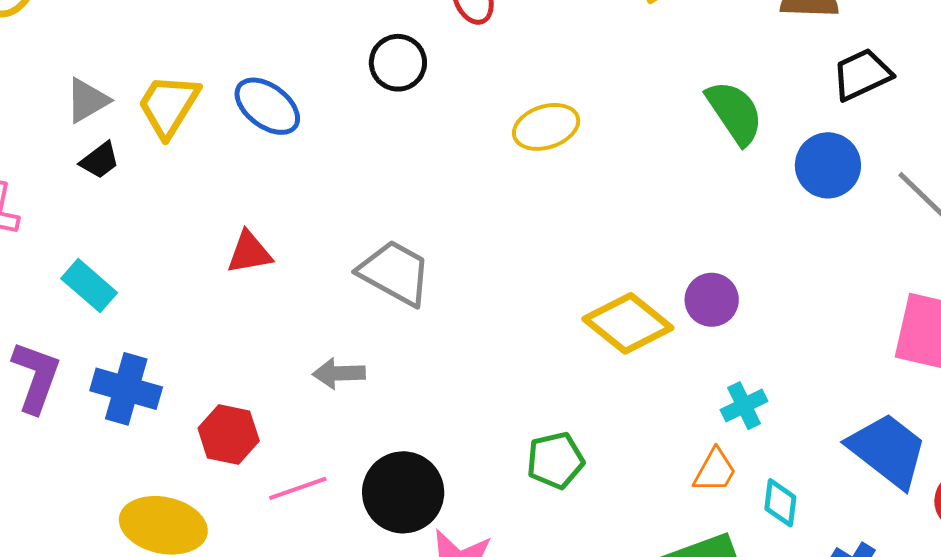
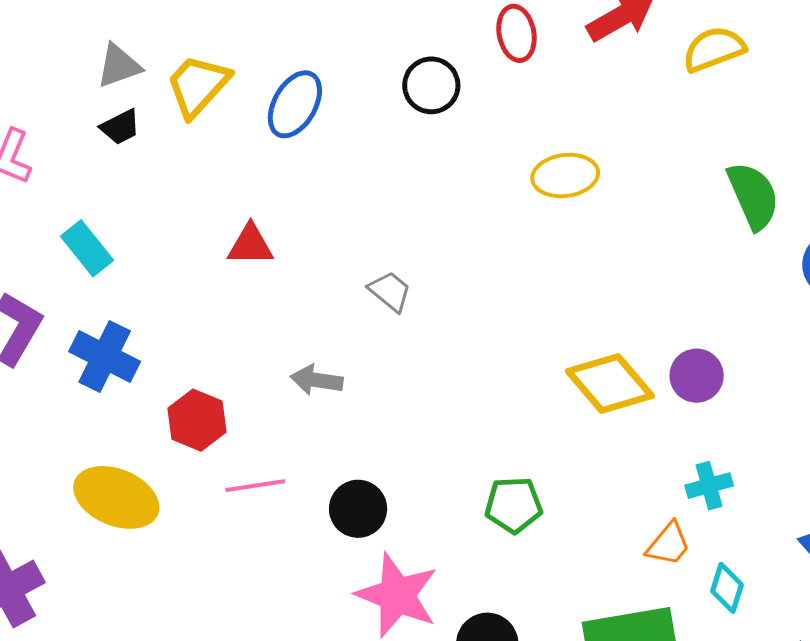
blue ellipse: (267, 106) -> (295, 104), turned 72
gray trapezoid: (395, 273) -> (390, 291), size x0.6
black circle: (403, 492) -> (358, 509), size x0.7

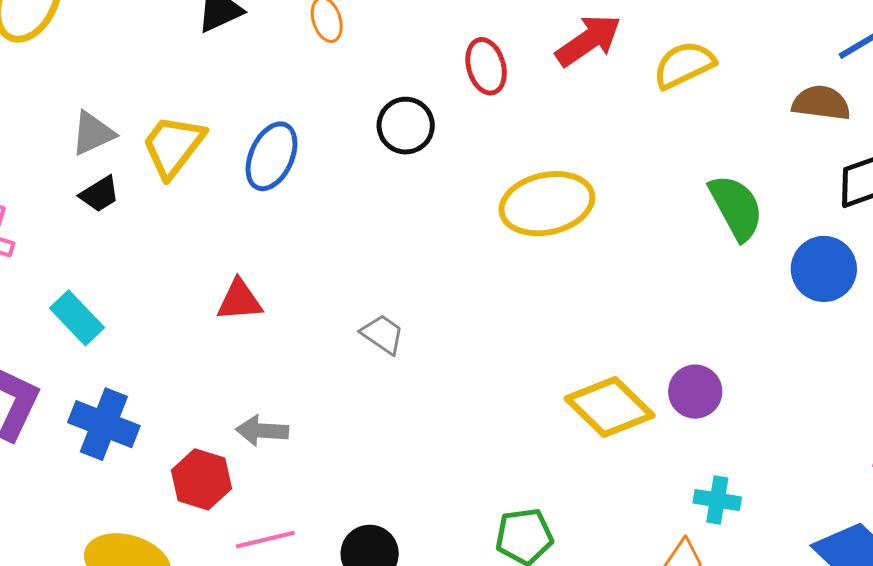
yellow ellipse: (565, 175) -> (547, 204), size x1.4
gray arrow: (317, 380) -> (262, 431), moved
cyan cross: (709, 486) -> (717, 500), turned 30

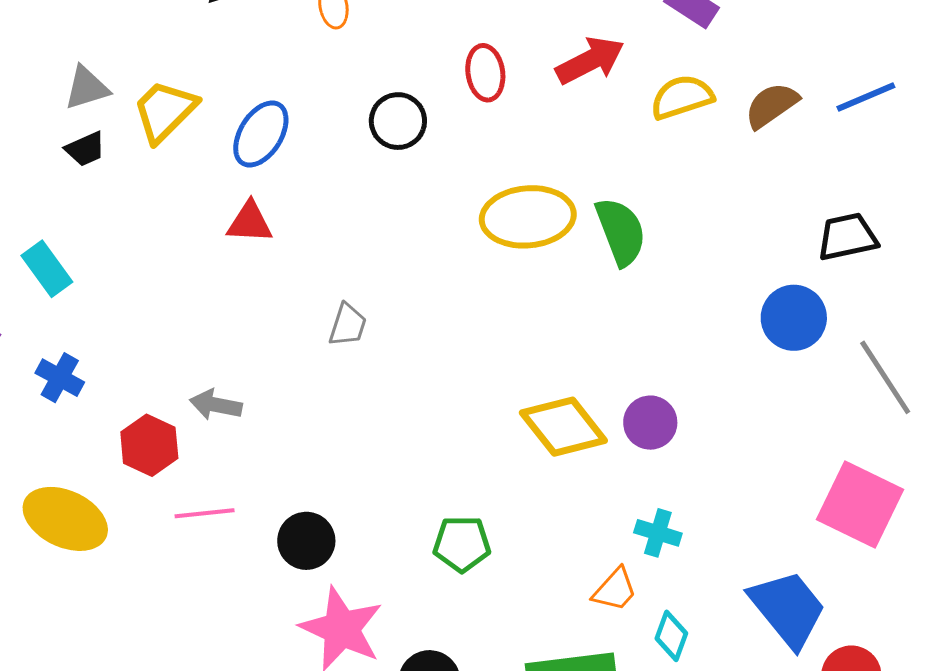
brown semicircle: (821, 103) -> (772, 105), moved, turned -50
green semicircle: (736, 207) -> (621, 232), moved
red triangle: (239, 300) -> (250, 222), moved
gray trapezoid: (383, 334) -> (348, 325), turned 66
blue cross: (104, 424) -> (60, 378), size x0.7

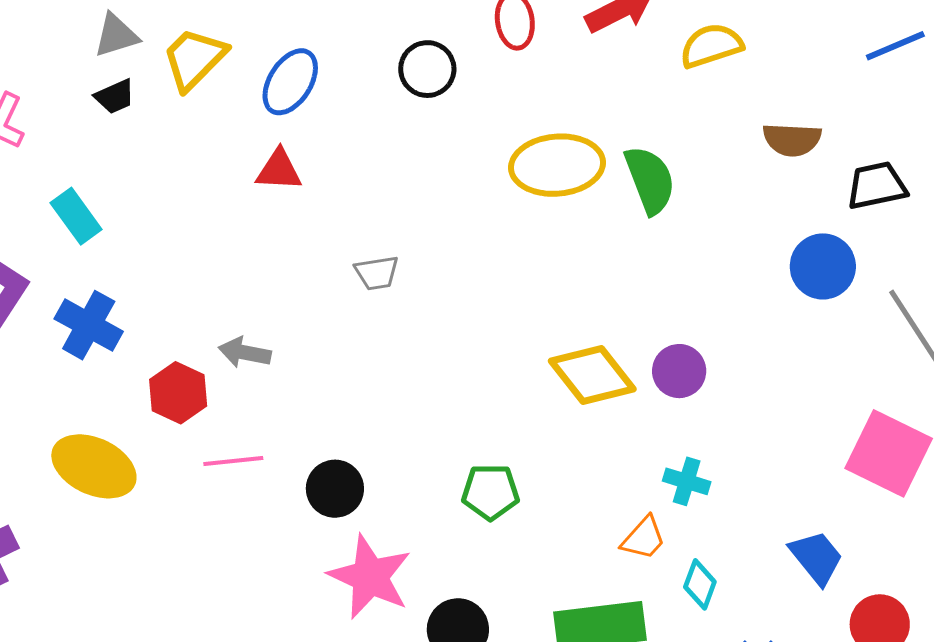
brown semicircle: (772, 105) -> (792, 140), moved, turned -142
gray trapezoid: (348, 325) -> (377, 273), turned 63
blue cross: (60, 378) -> (89, 325), size x1.4
blue trapezoid: (788, 609) -> (816, 557), size x0.7

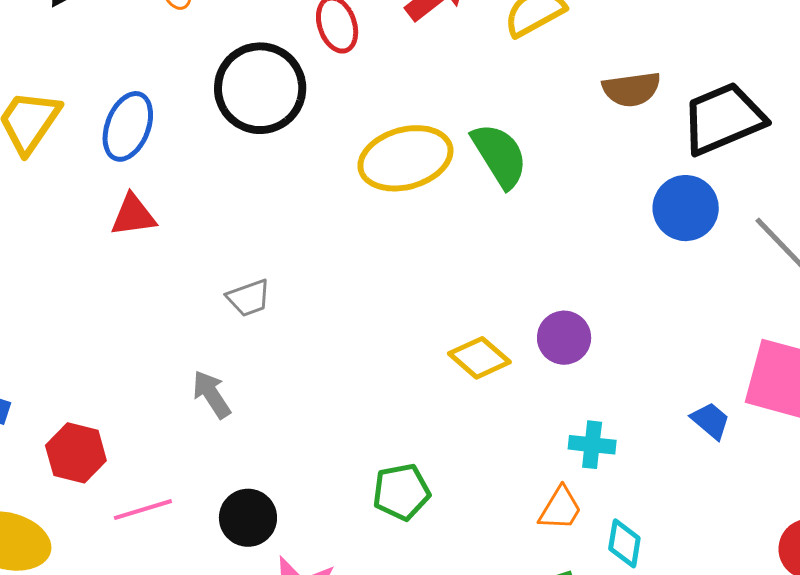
black circle: (427, 69) -> (260, 88), size x1.6
black trapezoid: (877, 186) -> (723, 119), size x1.4
gray arrow: (245, 353) -> (212, 394), moved, turned 57
yellow diamond: (592, 375) -> (479, 358), size x0.7
blue trapezoid: (816, 557) -> (710, 421), moved, size x0.7

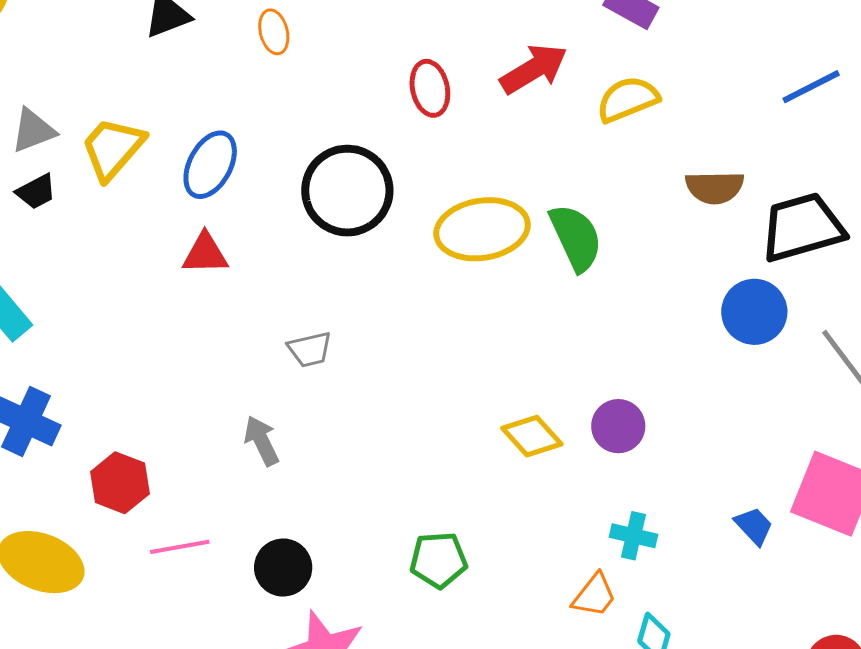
black circle: (260, 88) -> (347, 191), moved

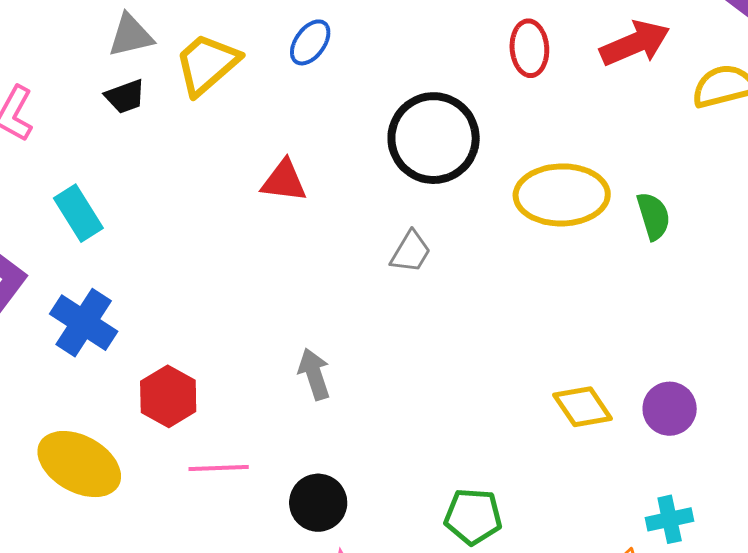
blue ellipse: (210, 165) -> (310, 42), moved, size x0.7
green semicircle: (576, 238) -> (653, 216), size x0.7
gray trapezoid: (310, 349) -> (411, 252), moved, turned -54
cyan cross: (633, 536) -> (670, 519), turned -33

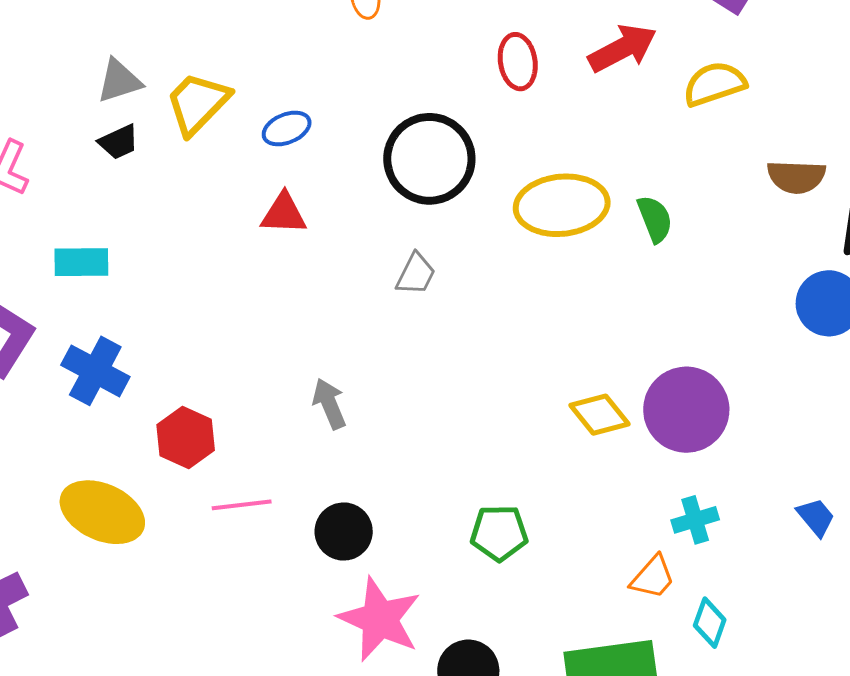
blue ellipse: (310, 42) -> (287, 129), moved, turned 36
cyan rectangle: (78, 213) -> (81, 262), turned -54
purple circle: (670, 409) -> (686, 410), size x1.6

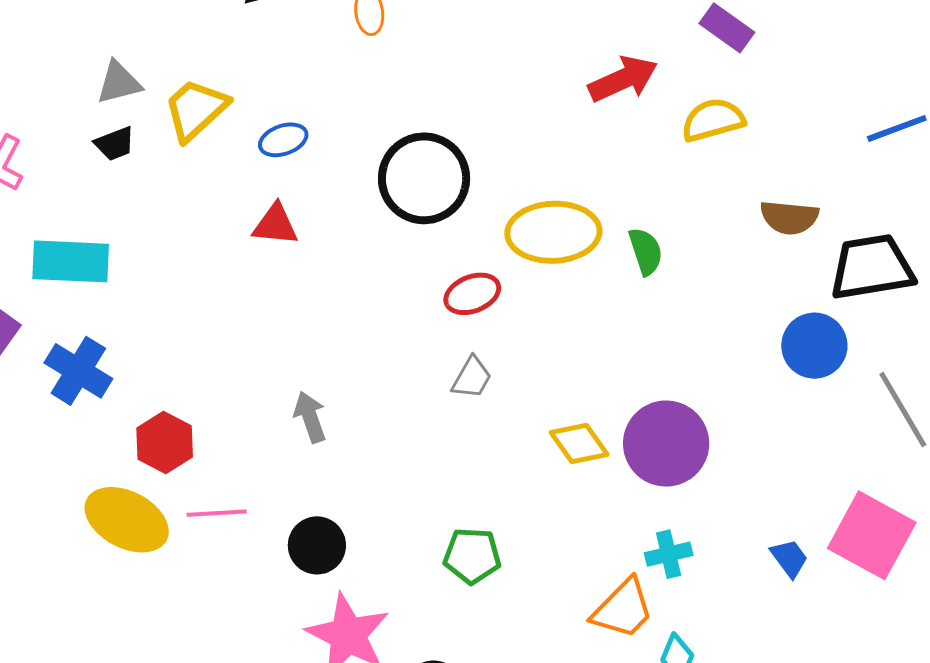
red ellipse: (518, 62) -> (472, 294), moved, turned 74
cyan rectangle: (81, 262) -> (71, 261), size x1.4
gray trapezoid: (416, 274) -> (472, 378), moved
yellow ellipse: (102, 512) -> (127, 520), moved
orange trapezoid: (653, 577) -> (623, 609), size x1.4

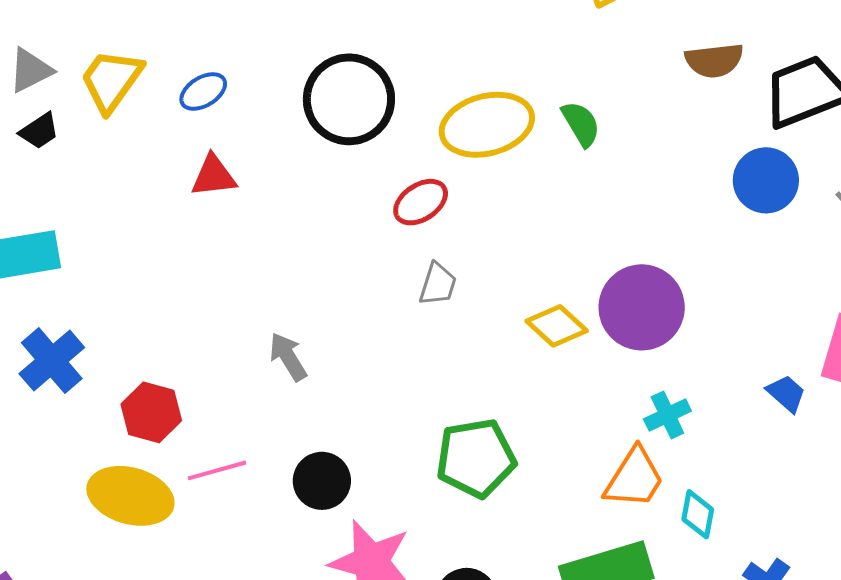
blue cross: (78, 371) -> (52, 361), turned 30
green pentagon: (472, 556) -> (476, 458), size x1.4

